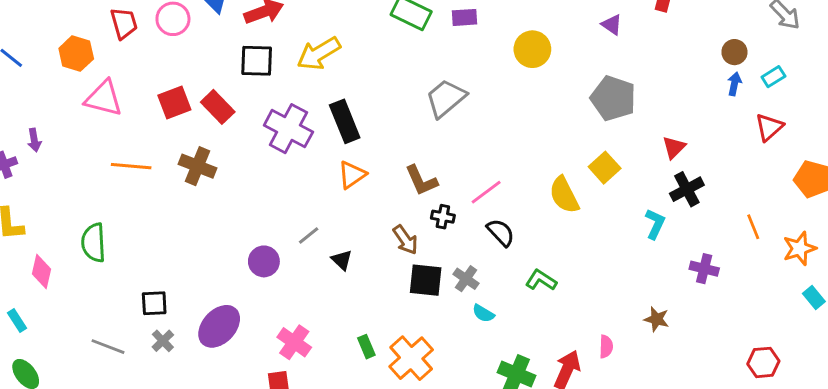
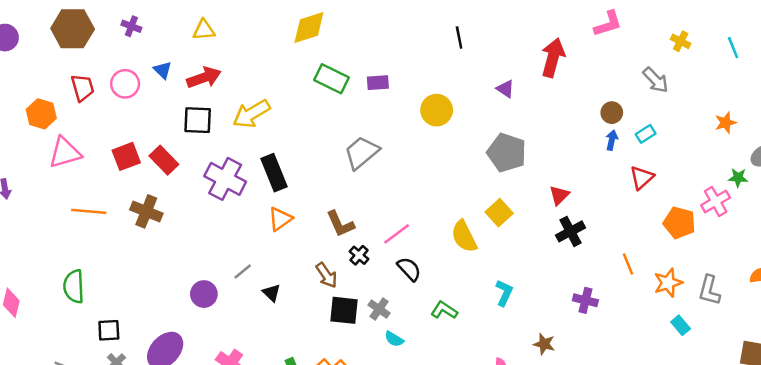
pink triangle: (104, 98) -> (65, 153), turned -30
black cross: (443, 217) -> (359, 255), turned 30
cyan L-shape: (655, 224) -> (504, 293), moved
green semicircle: (94, 243) -> (74, 287), moved

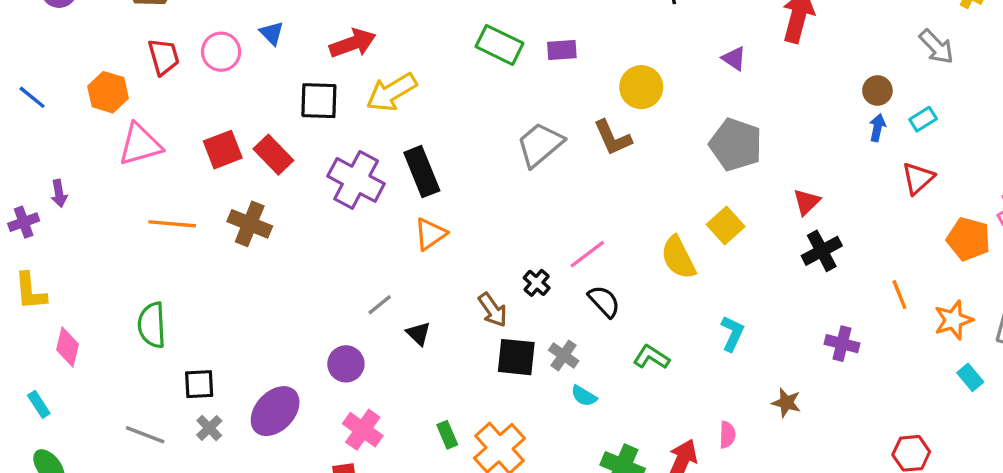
red arrow: (204, 78) -> (353, 43), moved
brown L-shape: (340, 224) -> (613, 138), moved
purple circle: (204, 294) -> (346, 364), moved

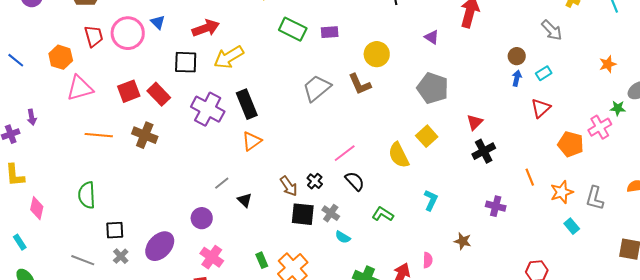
pink circle: (221, 52) -> (128, 33), size x1.4
black cross: (537, 283) -> (315, 181), moved

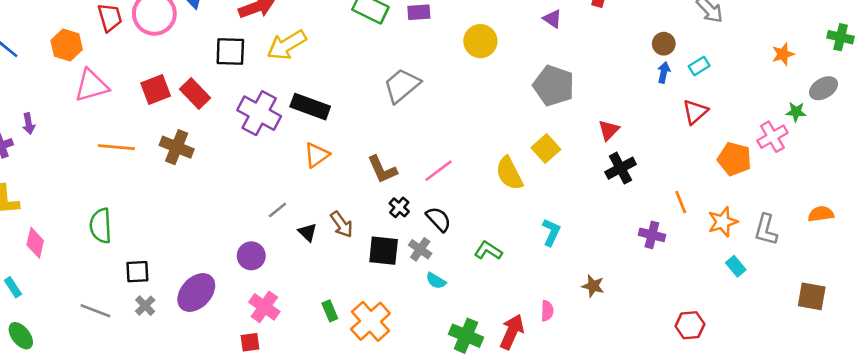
brown L-shape: (360, 84) -> (382, 169), moved
black rectangle: (247, 104) -> (310, 107), turned -48
black semicircle: (355, 181) -> (439, 219), moved
brown arrow: (289, 186) -> (342, 224), moved
purple cross: (496, 206) -> (652, 235), moved

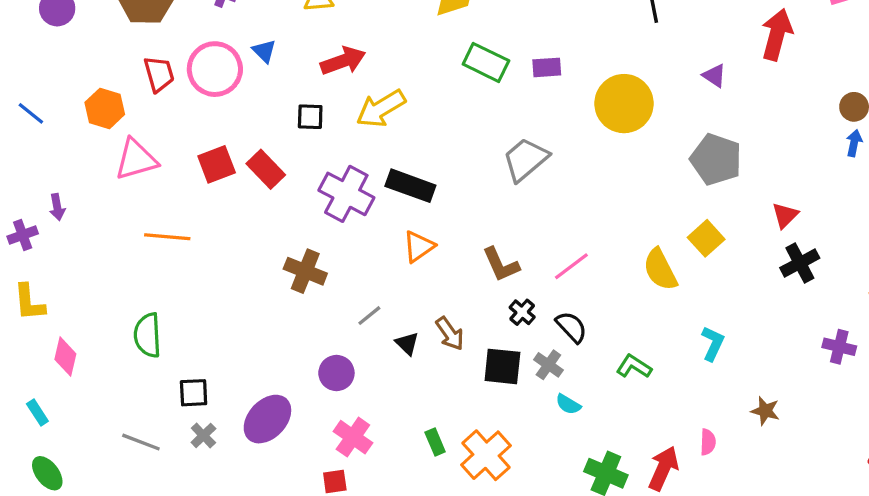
yellow circle: (480, 41) -> (624, 104), size x1.4
black square: (230, 52) -> (310, 117), size x0.7
brown cross: (177, 147) -> (305, 271), moved

